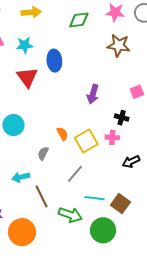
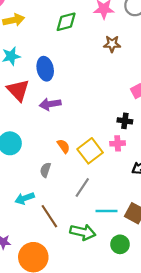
brown star: (119, 45) -> (112, 44), size x0.7
purple arrow: (93, 94) -> (50, 104), moved, turned 72
green circle: (103, 230) -> (120, 244), size x0.7

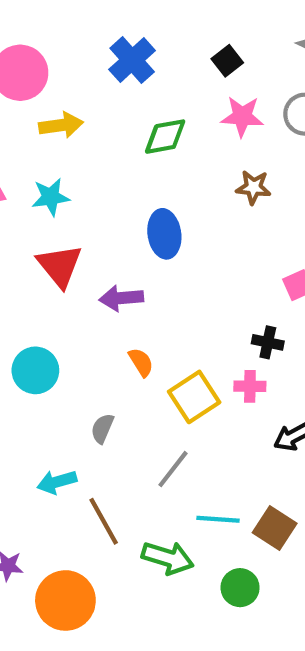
blue ellipse: (45, 69) -> (164, 234), moved
orange semicircle: (63, 146) -> (141, 362), moved

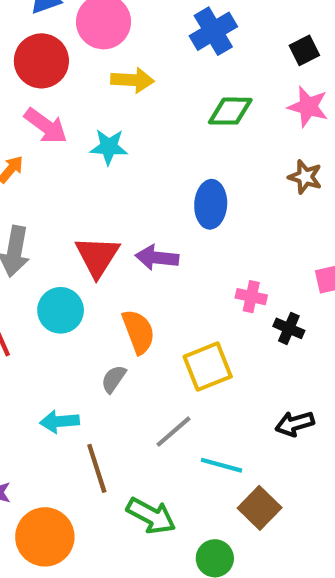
red triangle: (60, 266) -> (97, 256), moved
orange semicircle: (141, 362) -> (138, 332), moved, size x1.5
pink cross: (250, 386) -> (251, 297), moved
cyan line: (218, 519) -> (222, 465), moved

